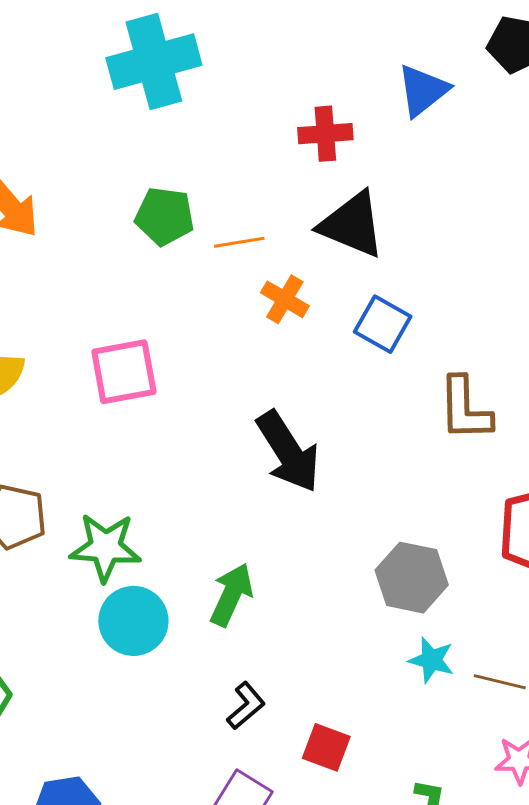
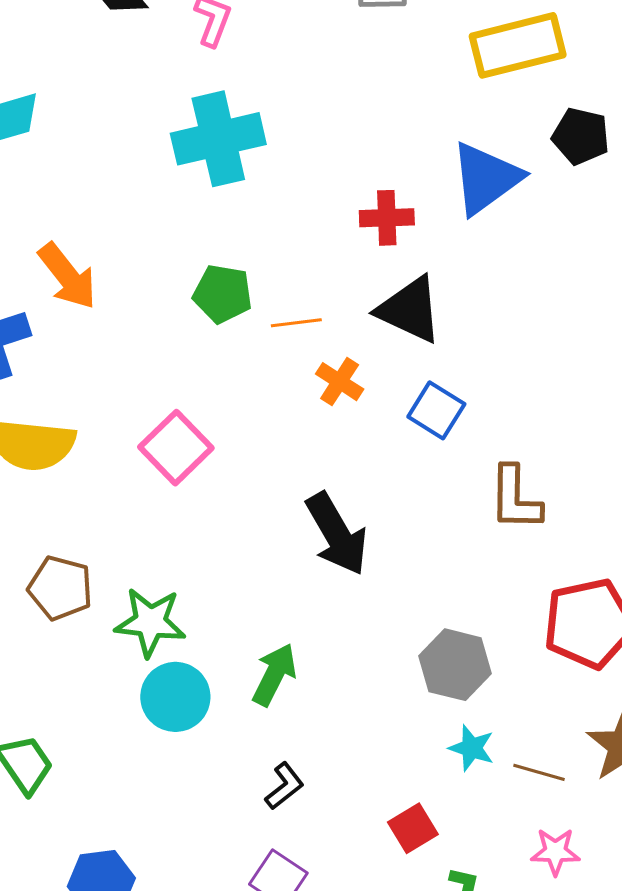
blue triangle: (423, 90) -> (486, 178), size x1.4
pink square: (124, 372) -> (176, 448), turned -36
red square: (326, 747) -> (413, 828), moved, turned 36

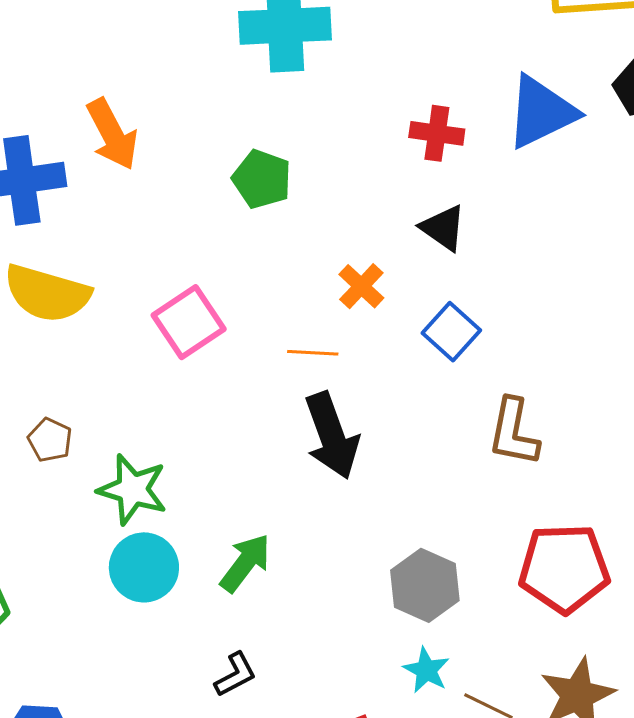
black triangle: (410, 310) -> (443, 228), size x0.7
orange line: (296, 323) -> (313, 353), moved
brown pentagon: (60, 588) -> (50, 440), size x0.7

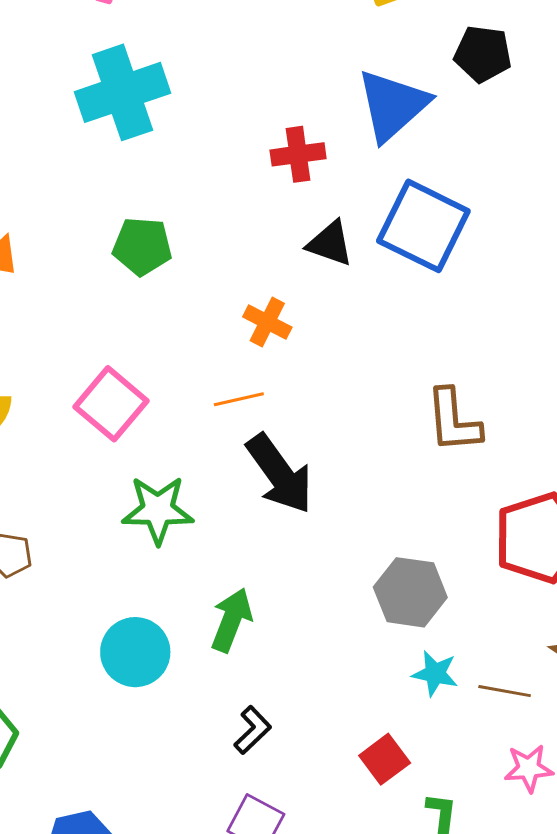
blue square: (451, 332) -> (423, 226), moved, size x1.6
green star: (133, 489) -> (158, 510), moved

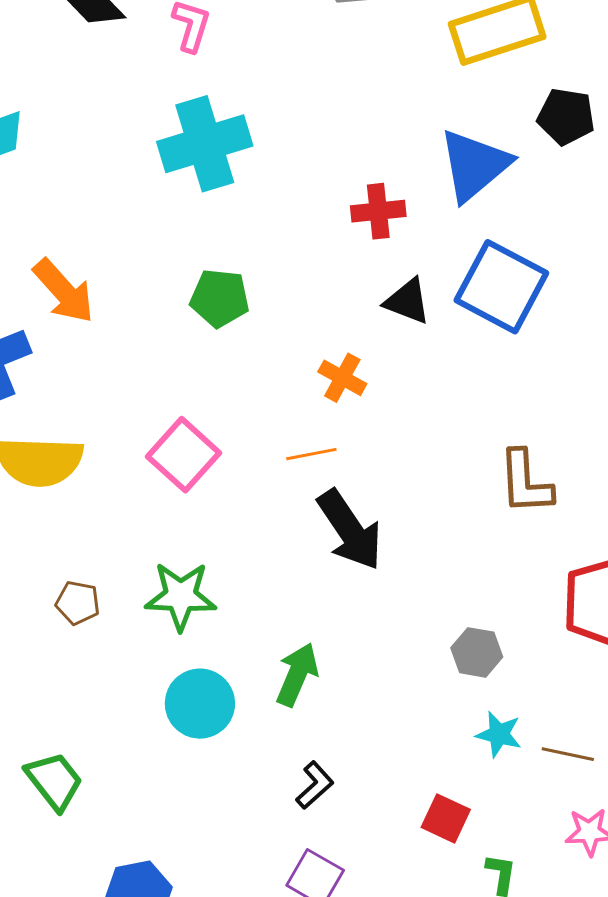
green star: (158, 510) -> (181, 596), moved
gray hexagon: (410, 592) -> (477, 652), size x0.7
red square: (385, 759) -> (446, 818), turned -30

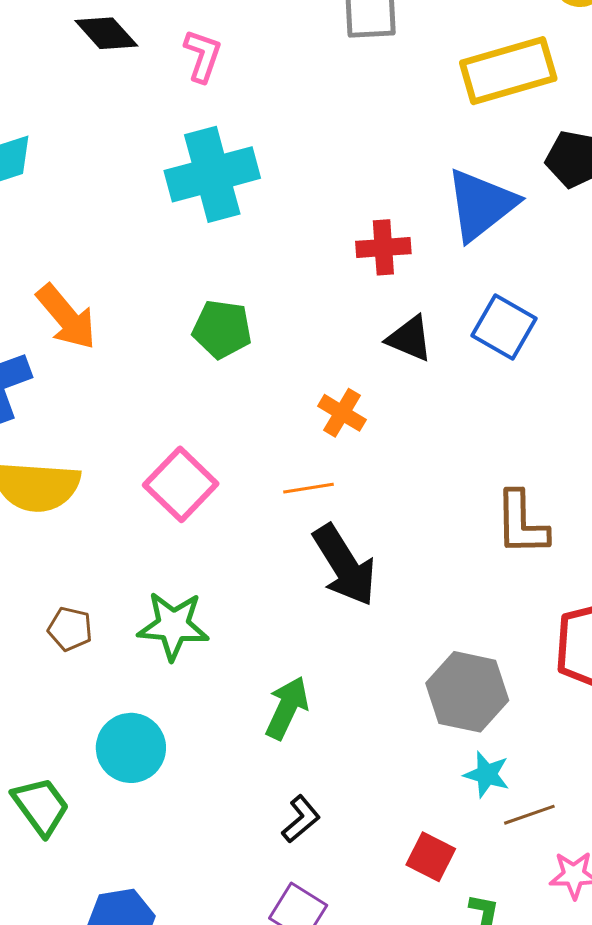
blue square: (501, 287) -> (504, 327), size x0.7
gray hexagon: (477, 652) -> (467, 692), size x1.6
cyan circle: (200, 704) -> (131, 748), moved
brown line: (568, 754) -> (529, 815), moved, turned -33

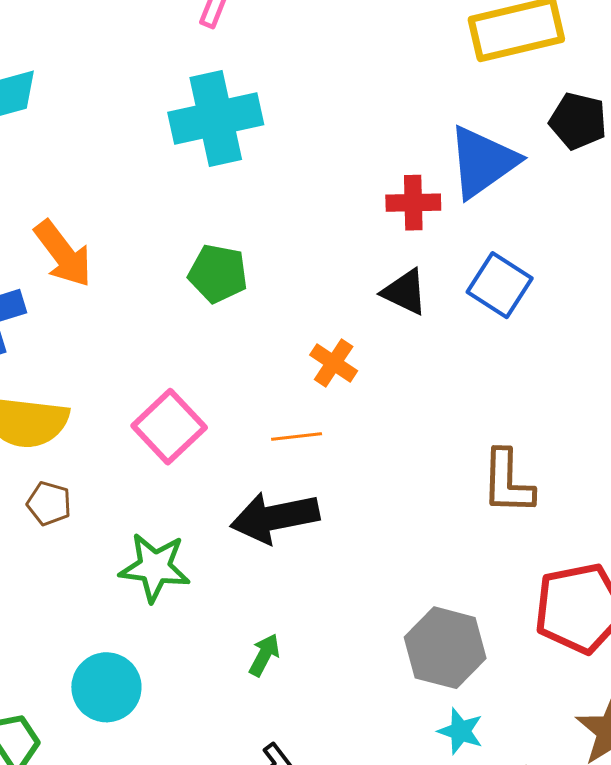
red cross: (383, 247) -> (413, 203), moved
black arrow: (345, 565) -> (275, 517), moved, turned 108
brown pentagon: (70, 629) -> (49, 503), moved
green arrow: (287, 708) -> (264, 655), size x0.7

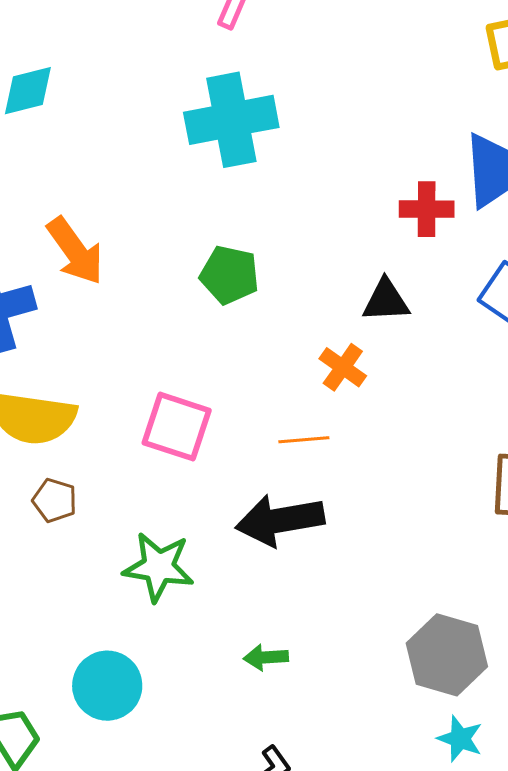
black triangle: (405, 292) -> (386, 301), moved, turned -30
pink square: (169, 427) -> (177, 427), turned -30
green arrow: (264, 655) -> (266, 657), turned -123

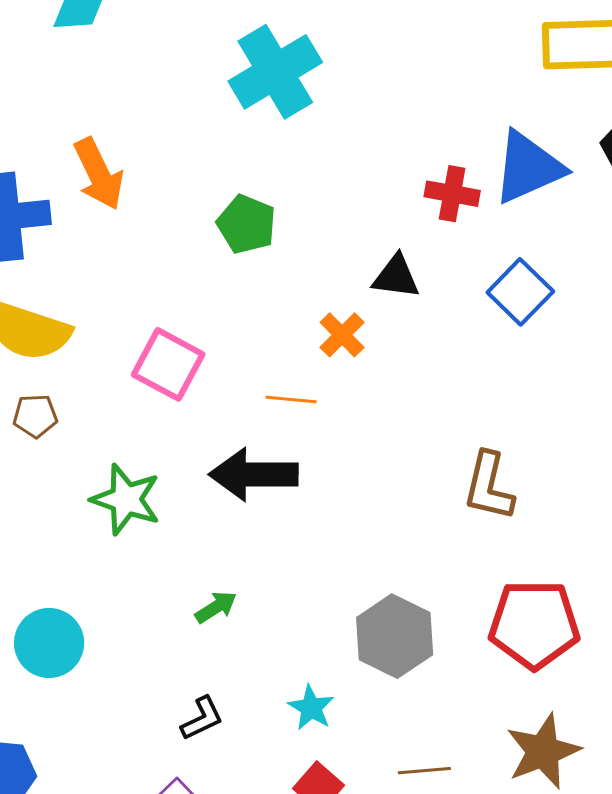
cyan cross: (231, 120) -> (275, 72), turned -30
brown pentagon: (55, 500) -> (35, 416), turned -30
green arrow: (266, 657) -> (216, 607), turned 141
cyan circle: (107, 686) -> (49, 643), moved
cyan star: (460, 739) -> (311, 708), moved

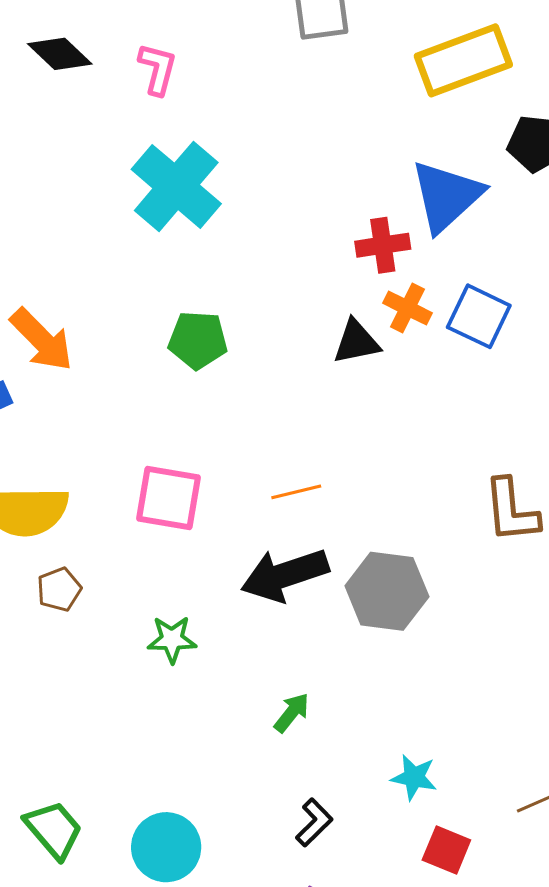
orange cross: (342, 335) -> (407, 308), moved
green star: (126, 499) -> (172, 639), size x0.7
gray hexagon: (395, 636) -> (387, 591), moved
cyan circle: (49, 643) -> (166, 847), moved

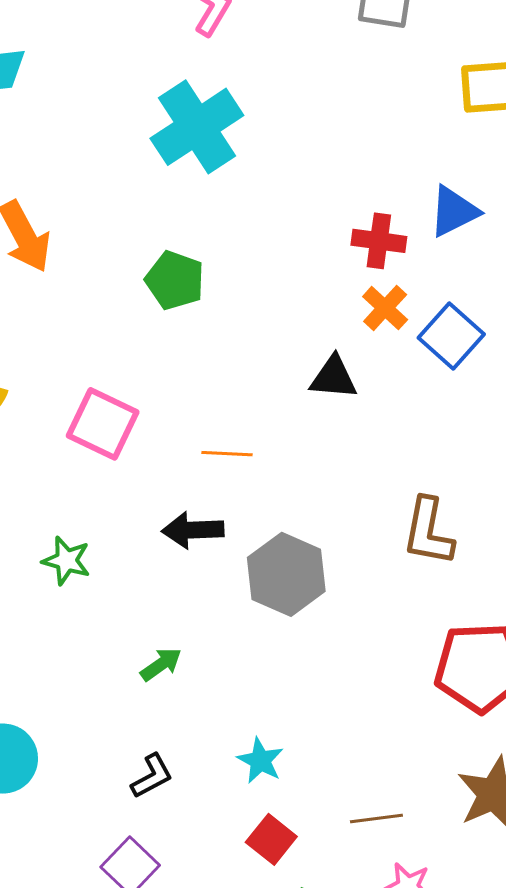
blue triangle: (446, 196) -> (454, 211), size x0.7
black triangle: (356, 342) -> (334, 378), moved
black arrow: (285, 575) -> (193, 530), size x0.7

